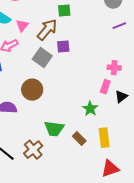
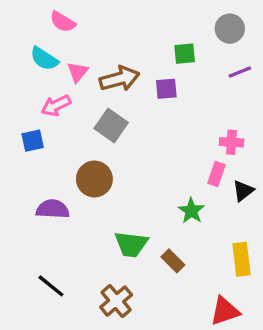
green square: (64, 11) -> (185, 54), moved
brown arrow: (47, 30) -> (119, 79), turned 35
purple square: (63, 47) -> (166, 89), moved
yellow rectangle: (104, 138) -> (241, 259), moved
brown cross: (33, 150) -> (116, 301), moved

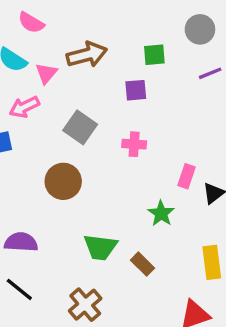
brown arrow: (119, 79) -> (87, 55), moved
pink cross: (231, 142) -> (134, 144), moved
purple semicircle: (53, 209) -> (21, 242), moved

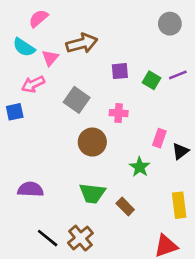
pink semicircle: (31, 23) -> (38, 18), turned 108
green square: (154, 55) -> (151, 80), moved, turned 36
purple line: (210, 73) -> (178, 75), moved
brown circle: (63, 181) -> (92, 142), moved
black line: (19, 289) -> (48, 238), moved

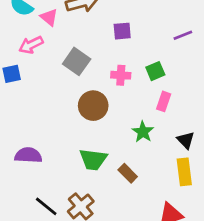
pink triangle: (50, 58) -> (49, 17), turned -30
green square: (151, 80) -> (155, 71), moved, turned 36
black triangle: (180, 151) -> (186, 140), moved, turned -36

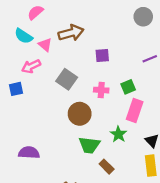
pink rectangle: (164, 101) -> (135, 111), size x1.5
green trapezoid: (93, 159) -> (89, 145), moved

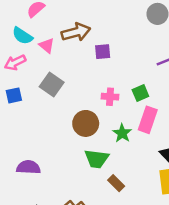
purple square: (102, 56) -> (103, 52), moved
pink arrow: (31, 66) -> (15, 63), moved
gray square: (67, 79) -> (52, 84), moved
green star: (118, 134) -> (122, 133), moved

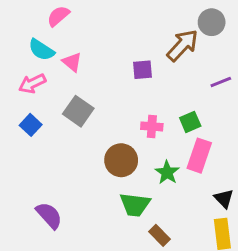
brown arrow: (76, 32) -> (182, 45), moved, turned -32
blue square: (14, 95) -> (31, 125), turned -35
purple semicircle: (28, 167) -> (49, 215), turned 45

